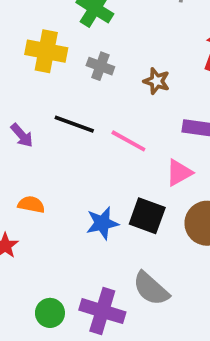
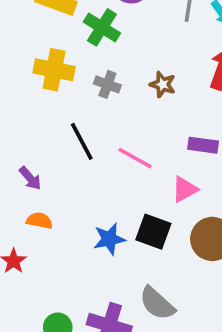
brown star: (157, 81) -> (163, 84), moved
black line: (74, 124) -> (82, 141), turned 42
purple arrow: (22, 135) -> (30, 178), moved

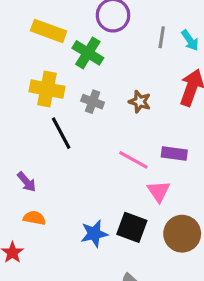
black line: (82, 141) -> (61, 133), moved
pink line: (135, 158) -> (133, 160), moved
pink triangle: (185, 189) -> (159, 191), turned -35

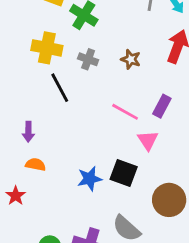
purple rectangle: (174, 154) -> (162, 106), turned -70
purple arrow: (27, 182) -> (28, 132), turned 42
brown circle: (182, 234) -> (169, 200), moved

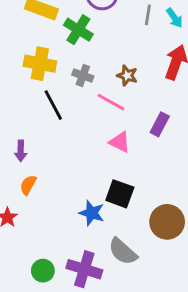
pink line: (125, 112) -> (111, 102), moved
pink triangle: (148, 140) -> (120, 142), moved, turned -30
orange semicircle: (36, 164) -> (28, 185), turned -72
blue star: (90, 179) -> (92, 213), moved, turned 30

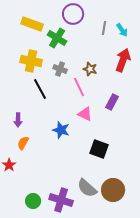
pink line: (111, 102) -> (79, 87), turned 36
black square: (120, 194) -> (99, 149), moved
blue star: (92, 213) -> (61, 130), moved
brown circle: (167, 222) -> (113, 190), moved

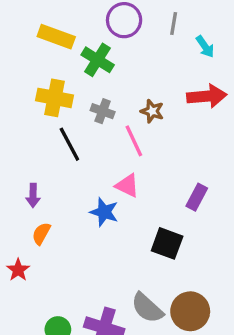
gray line: (104, 28) -> (174, 23), moved
red arrow: (123, 60) -> (207, 96), turned 65
purple rectangle: (112, 102) -> (197, 197), moved
pink triangle: (85, 114) -> (127, 186), moved

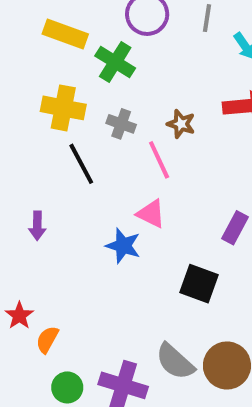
orange semicircle: (41, 234) -> (47, 340), moved

